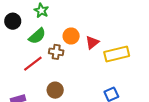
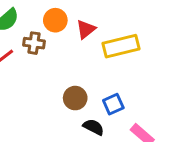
brown circle: (55, 90) -> (75, 98), moved

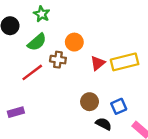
red triangle: (86, 29) -> (98, 63), moved

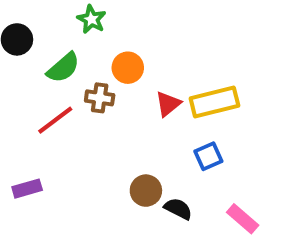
green star: (42, 14) -> (92, 19), moved
brown circle: (90, 102) -> (146, 191), moved
blue square: (119, 106) -> (208, 156), moved

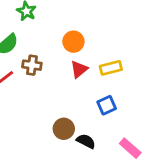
orange circle: (128, 68) -> (73, 42), moved
yellow rectangle: (214, 102) -> (111, 68), size x0.7

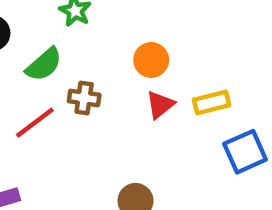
blue square: (107, 105) -> (245, 152), moved, size x1.4

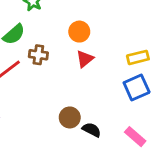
yellow rectangle: (212, 102) -> (138, 57), moved

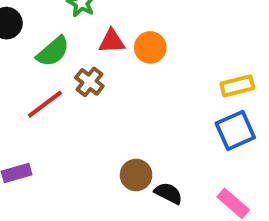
brown cross: (38, 55) -> (89, 82), turned 30
red triangle: (85, 59) -> (112, 41), moved, turned 36

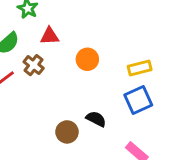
orange circle: (150, 47) -> (87, 59), moved
black semicircle: (168, 193) -> (96, 119), moved

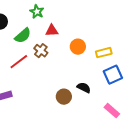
yellow rectangle: (140, 68) -> (104, 53), moved

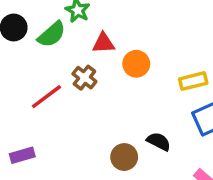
green semicircle: (23, 36) -> (52, 34), moved
orange circle: (78, 47) -> (136, 64), moved

